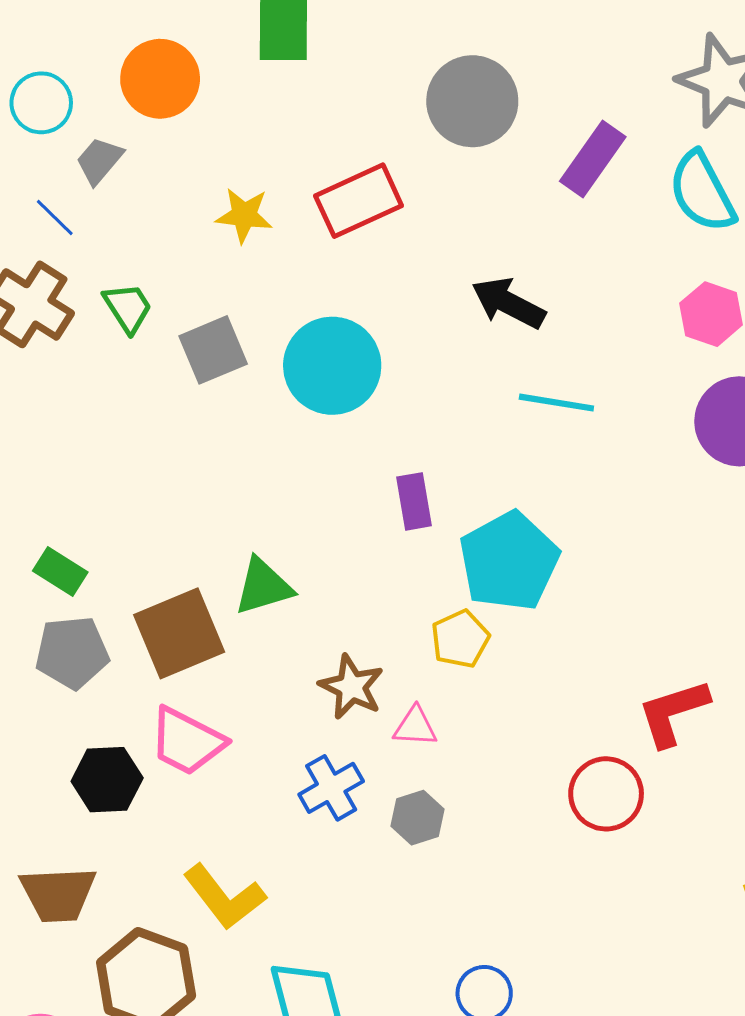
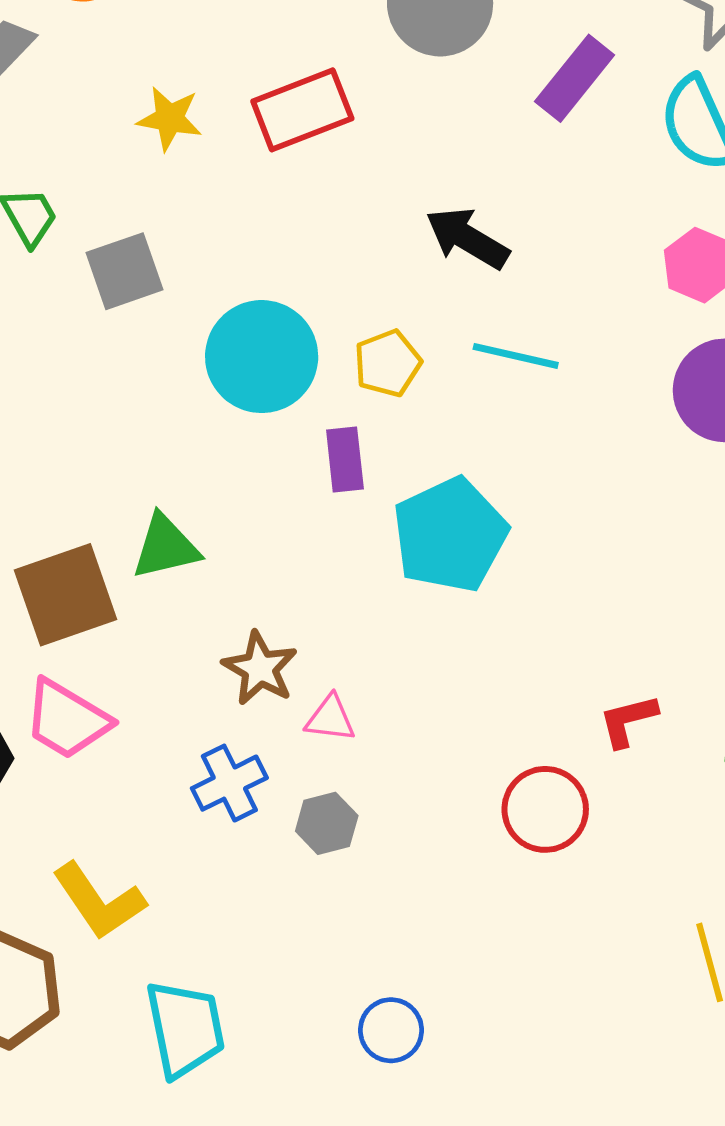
cyan circle: (332, 366) -> (262, 357), moved
yellow pentagon: (460, 639) -> (388, 363), moved
red L-shape: (673, 713) -> (628, 721), size x0.7

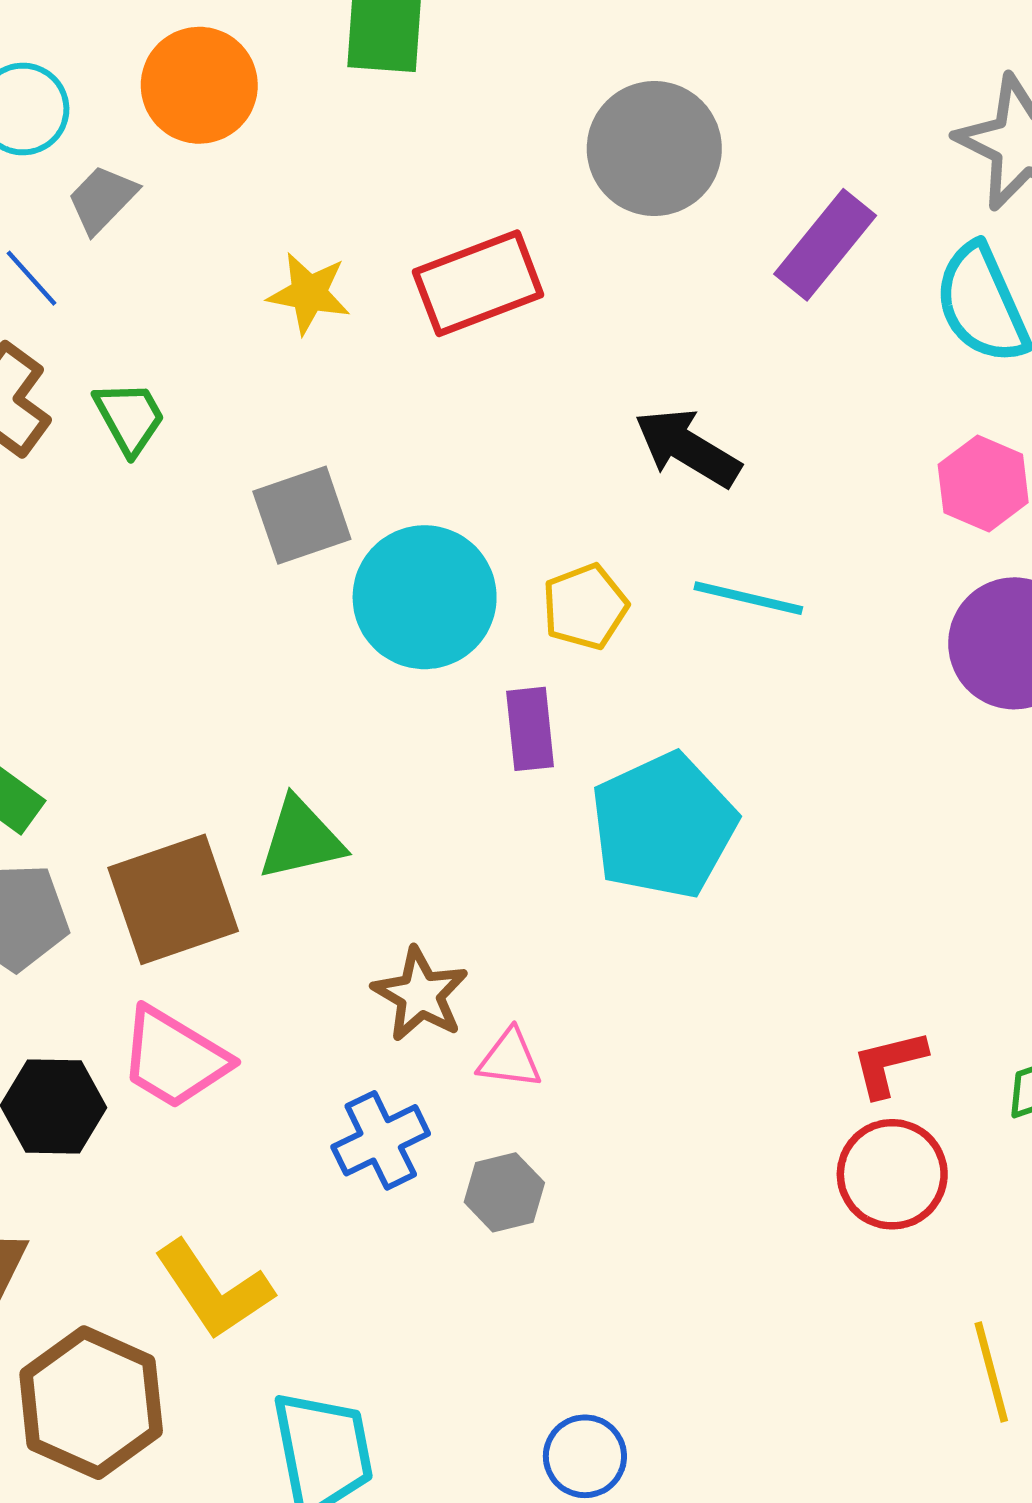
gray square: (125, 271) -> (302, 515), moved
red circle: (545, 809) -> (892, 1174), moved

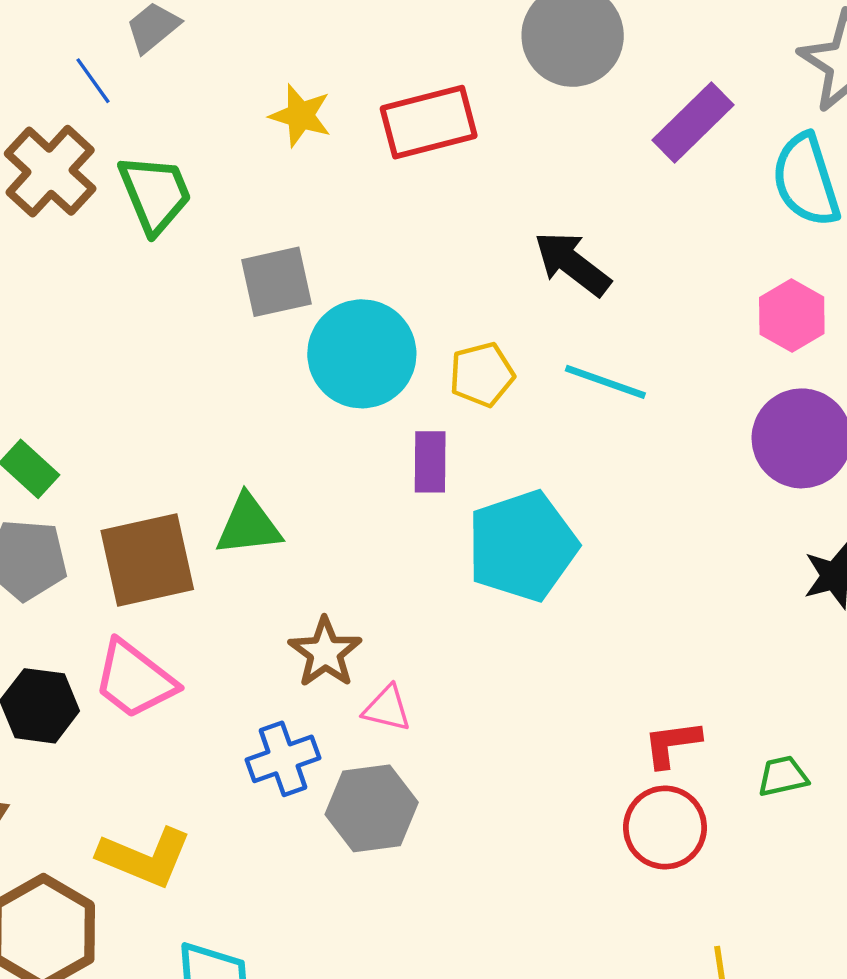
green trapezoid: (130, 418) -> (155, 194), size x1.4
gray hexagon: (504, 1192) -> (372, 808), size x1.5
yellow L-shape: (214, 1290) -> (145, 857), turned -40

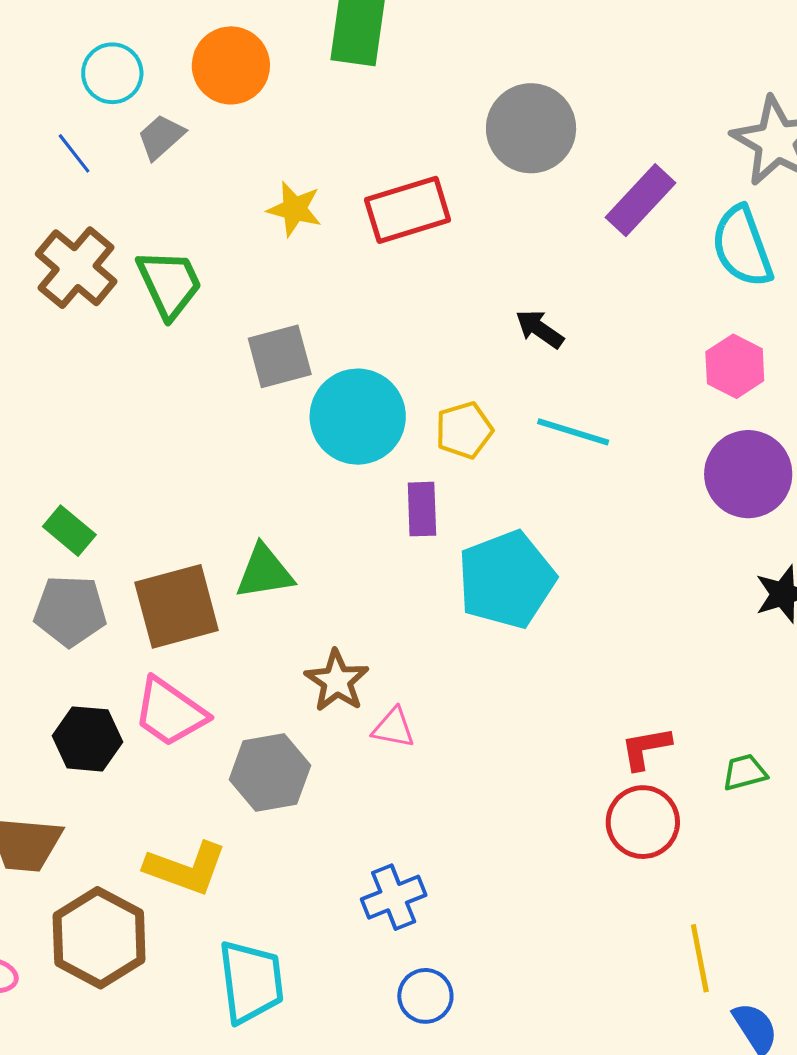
blue line: (93, 81) -> (74, 153), moved
black arrow: (572, 264) -> (540, 329), size x0.7
blue cross: (283, 759) -> (394, 897), moved
gray hexagon: (372, 808) -> (270, 772), moved

